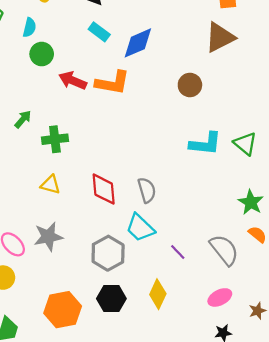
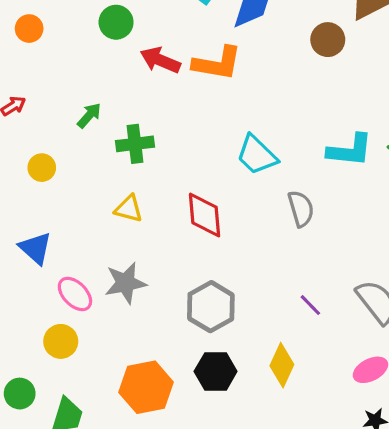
brown circle: (190, 85) -> (328, 40), moved
gray semicircle: (147, 190) -> (301, 209), moved
cyan trapezoid: (140, 228) -> (257, 155), moved

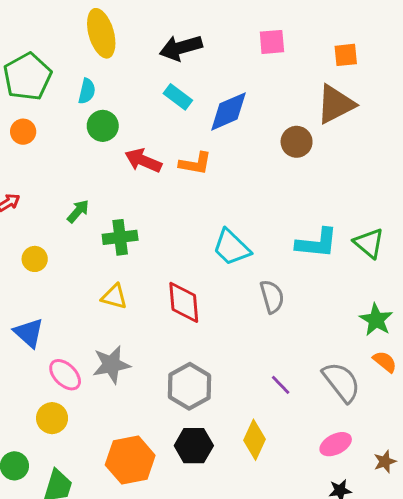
orange L-shape: (217, 63) -> (195, 163), size x0.7

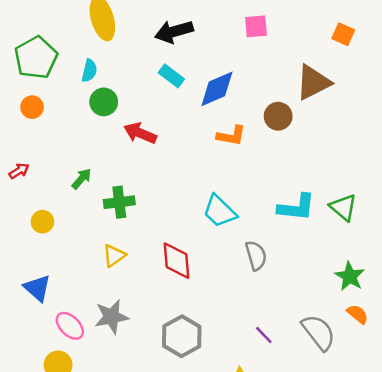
orange square: (346, 55) -> (343, 34), moved, turned 30
orange L-shape: (195, 163) -> (231, 136), moved
yellow triangle: (114, 297) -> (114, 256), turned -50

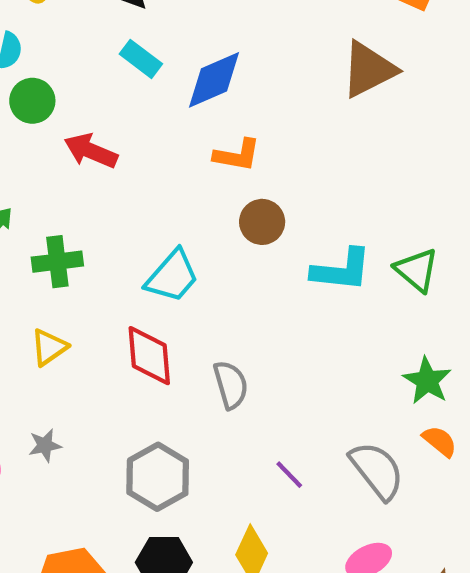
brown circle: (278, 116) -> (262, 222), moved
cyan trapezoid: (220, 211) -> (172, 276), moved, turned -93
gray semicircle: (256, 256) -> (231, 385), moved
gray star: (111, 317) -> (45, 445), size x0.6

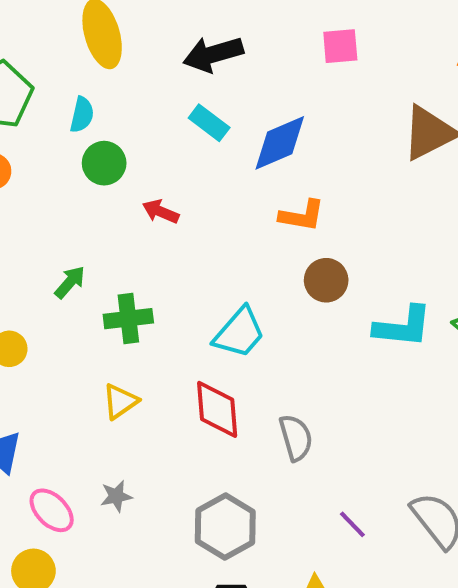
red arrow: (91, 151) -> (161, 212), size x0.7

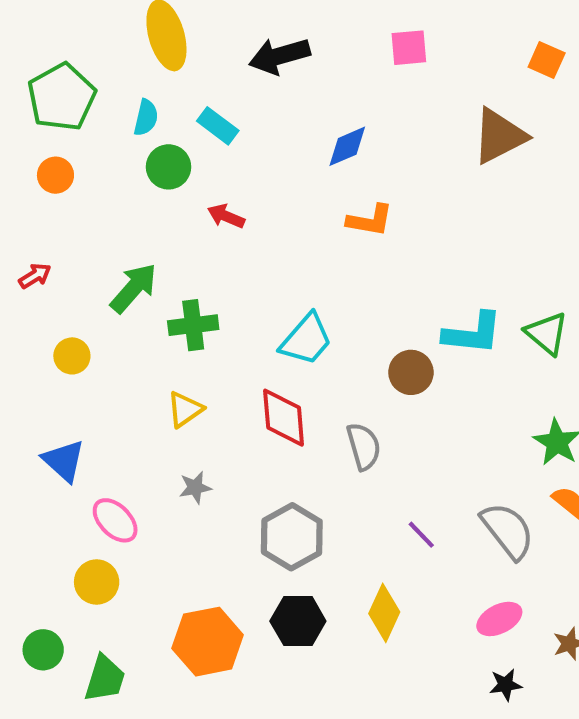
cyan rectangle: (209, 123) -> (218, 126), moved
blue diamond: (280, 143) -> (347, 146), size x0.7
brown circle: (326, 280) -> (411, 372), moved
green arrow: (70, 282) -> (134, 288), size x1.5
gray star: (116, 496) -> (195, 487), moved

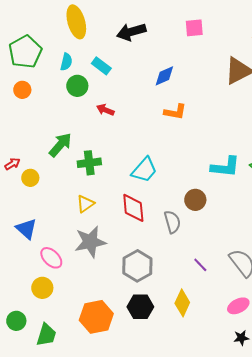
red arrow: (35, 276) -> (12, 164), moved
brown circle: (411, 372) -> (195, 200), moved
gray star: (195, 487) -> (90, 242), size x2.0

